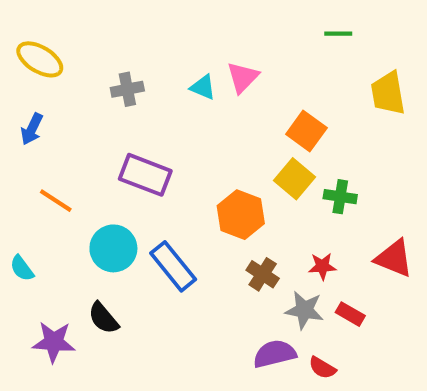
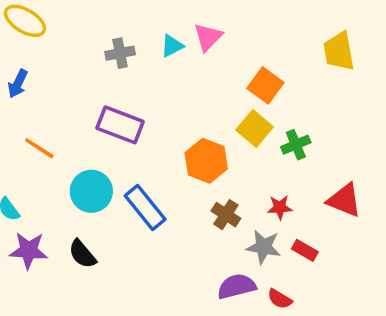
cyan triangle: (203, 87) -> (172, 46), turned -50
gray cross: (127, 89) -> (120, 53), moved
green cross: (340, 197) -> (296, 145), turned -32
purple star: (54, 342) -> (29, 250), moved

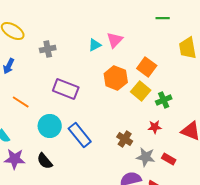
gray cross: (120, 53) -> (48, 49), moved
orange hexagon: (206, 161) -> (116, 78), moved
red star: (280, 207) -> (155, 127), moved

